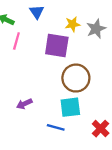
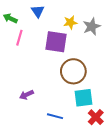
cyan square: (70, 107) -> (84, 98), moved

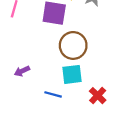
cyan square: (84, 98) -> (72, 74), moved

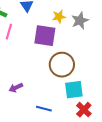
cyan square: (72, 74) -> (74, 90), moved

